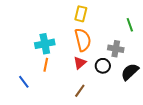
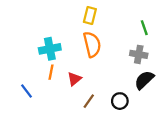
gray cross: (116, 49) -> (139, 54), moved
red triangle: (80, 63) -> (74, 79), moved
black circle: (103, 66) -> (120, 101), moved

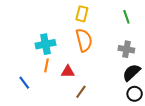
green line: (144, 28) -> (126, 17), moved
red triangle: (74, 79) -> (68, 72), turned 40
black circle: (120, 101) -> (135, 94), moved

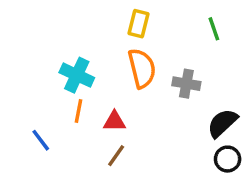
cyan cross: (45, 44) -> (77, 75), turned 36
gray cross: (126, 49) -> (186, 84), moved
brown line: (81, 92) -> (116, 156), moved

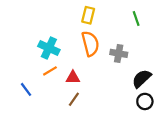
orange line: (78, 111) -> (50, 71), turned 48

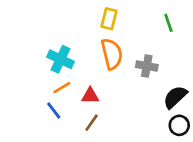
blue line: (26, 89) -> (54, 111), moved

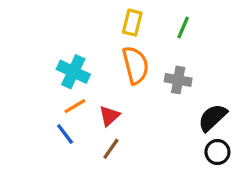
green line: (168, 23) -> (183, 27), moved, turned 42
red triangle: (90, 96) -> (109, 116), turned -42

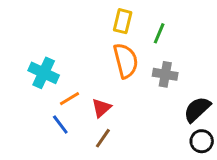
green line: (183, 27) -> (159, 33), moved
cyan cross: (73, 72) -> (44, 73), moved

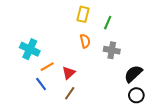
orange semicircle: (126, 61) -> (85, 41), size x0.6

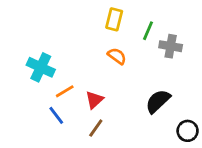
orange semicircle: (85, 41) -> (117, 56), turned -40
gray cross: (112, 50) -> (171, 46), moved
black semicircle: (133, 74) -> (158, 101), moved

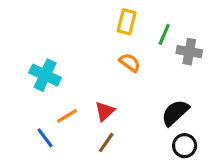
orange line: (65, 91) -> (67, 116), moved
blue line: (56, 115) -> (45, 138), moved
black circle: (188, 131) -> (185, 146), moved

